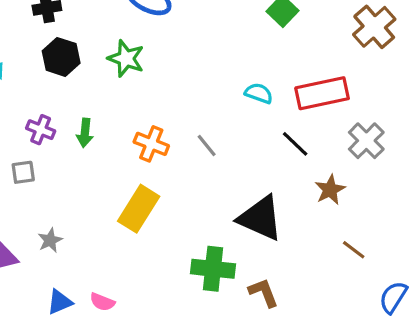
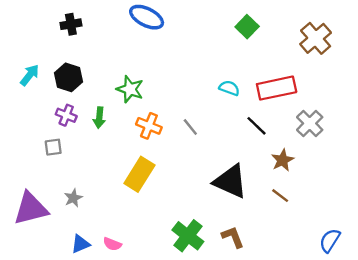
black hexagon: (61, 57) -> (69, 77), moved
green star: (126, 58) -> (130, 89), moved
brown line: (354, 250) -> (280, 196), moved
green cross: (213, 269) -> (188, 236), moved, turned 32

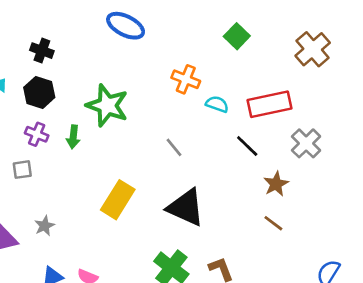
black cross: (71, 24) -> (42, 51), moved, turned 30
green star: (130, 89) -> (107, 105), size x1.4
orange cross: (149, 126) -> (186, 79), moved
black triangle: (230, 181) -> (186, 207), moved

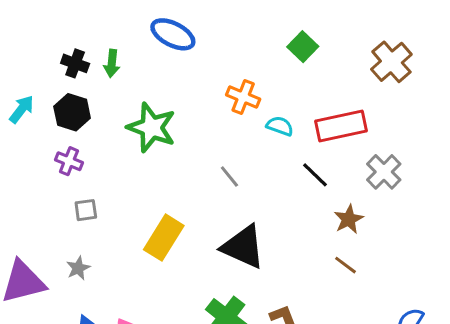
green arrow: (73, 137) -> (112, 63), moved
gray square: (22, 170) -> (86, 210), moved

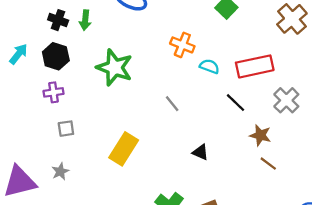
purple cross: (69, 161) -> (54, 92), turned -30
brown star: (349, 219) -> (260, 135), turned -30
black triangle: (243, 247) -> (200, 152), moved, size x0.5
brown line: (346, 265) -> (268, 164), moved

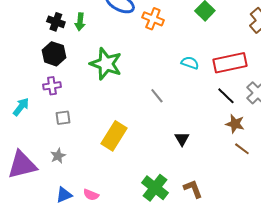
orange cross: (182, 45) -> (153, 19), moved
cyan arrow: (19, 54) -> (21, 107), moved
black line: (235, 103) -> (226, 96), moved
black triangle: (200, 152) -> (182, 139), turned 35

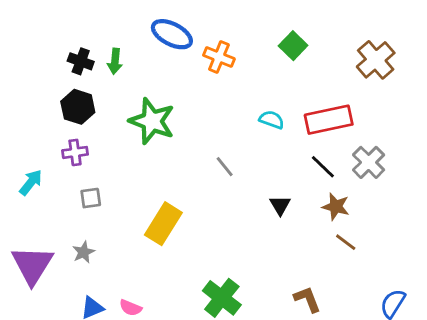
black triangle: (182, 139) -> (280, 205), moved
purple triangle: (22, 165) -> (32, 265), turned -44
brown L-shape: (193, 189) -> (307, 299), moved

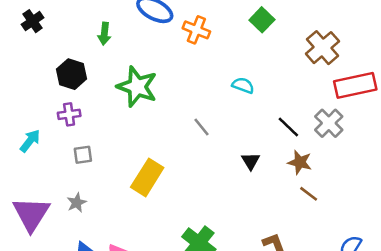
brown cross: (376, 60) -> (322, 48), moved
black cross: (81, 61) -> (32, 21), moved, turned 35
red rectangle: (329, 120) -> (355, 85), moved

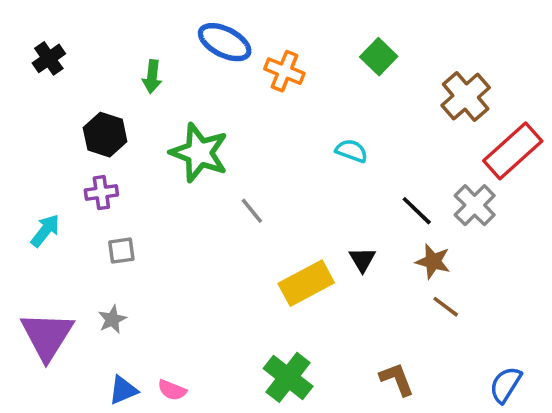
red rectangle: (355, 85) -> (513, 151), turned -30
gray line: (201, 127) -> (252, 211), moved
yellow rectangle: (147, 177) -> (306, 283), moved, turned 30

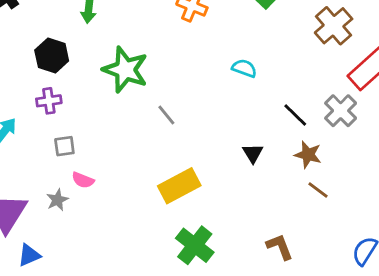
yellow rectangle: (306, 283) -> (179, 186), moved
blue triangle: (123, 390) -> (29, 255), moved
pink semicircle: (172, 390) -> (83, 180), moved

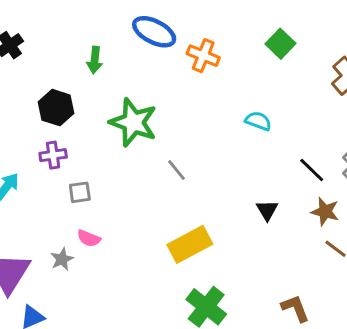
gray square: (64, 146) -> (80, 192), moved

